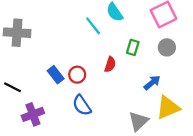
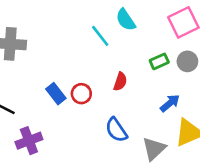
green rectangle: (133, 47) -> (159, 61), moved, turned 49
blue semicircle: (82, 105) -> (116, 130), moved

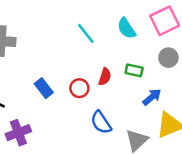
cyan semicircle: (126, 20) -> (126, 28), moved
green rectangle: (159, 61) -> (134, 70), moved, turned 36
red circle: (81, 94) -> (79, 88), moved

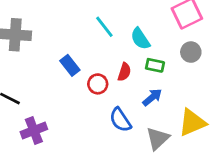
cyan semicircle: (126, 28) -> (140, 39), moved
blue rectangle: (44, 88) -> (70, 65), moved
blue arrow: (152, 97) -> (152, 97), moved

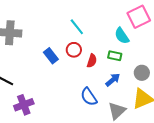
cyan semicircle: (140, 39) -> (122, 36), moved
gray circle: (191, 52) -> (142, 73), moved
red circle: (98, 84) -> (74, 50), moved

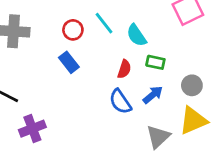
cyan semicircle: (122, 36) -> (136, 35), moved
red circle: (74, 50) -> (73, 30), moved
blue semicircle: (89, 97) -> (120, 102), moved

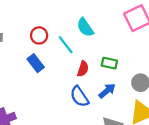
cyan line: (104, 23) -> (66, 45), moved
cyan semicircle: (136, 35) -> (85, 27), moved

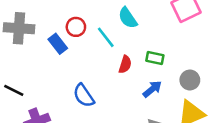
blue rectangle: (36, 63) -> (58, 44), moved
blue semicircle: (79, 97) -> (84, 96), moved

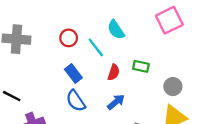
blue rectangle: (58, 44) -> (73, 73), moved
blue arrow: (152, 89) -> (116, 102), moved

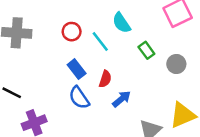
green rectangle: (141, 66) -> (146, 50), moved, turned 42
red semicircle: (114, 72) -> (105, 79), moved
gray circle: (173, 87) -> (176, 64), moved

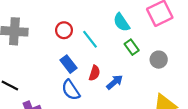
cyan semicircle: (121, 23) -> (121, 22), moved
blue arrow: (121, 99) -> (115, 82), moved

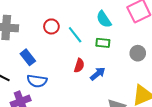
green rectangle: (132, 47) -> (103, 43), moved, turned -48
blue rectangle: (68, 64) -> (28, 57), moved
blue semicircle: (71, 90) -> (37, 81), moved, turned -48

